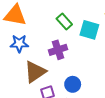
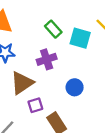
blue circle: (73, 84) -> (75, 87), moved

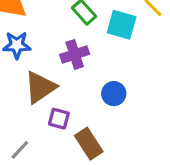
purple square: (35, 105) -> (59, 119), turned 32

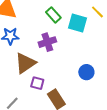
blue circle: (114, 94) -> (86, 72), moved

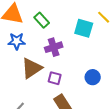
green rectangle: (53, 15) -> (42, 20), moved
purple square: (37, 83) -> (55, 78), moved

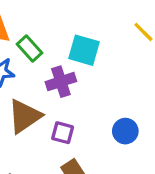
green rectangle: (42, 20) -> (30, 49), moved
cyan square: (84, 28) -> (84, 50), moved

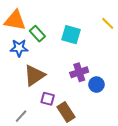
purple cross: (61, 82) -> (79, 72), moved
purple square: (63, 133) -> (48, 99), moved

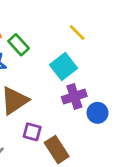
yellow line: (108, 23) -> (77, 32), moved
cyan square: (71, 35) -> (63, 67), moved, turned 36

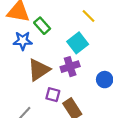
purple cross: (74, 96) -> (70, 67), moved

